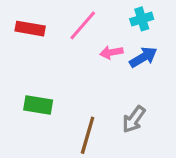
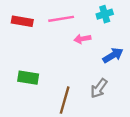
pink line: (83, 25) -> (61, 19), turned 40
blue arrow: (143, 57) -> (113, 55), moved

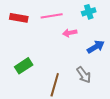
green rectangle: (28, 78) -> (24, 66), turned -42
gray arrow: (99, 88) -> (84, 75), turned -72

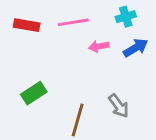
blue arrow: (96, 47) -> (136, 48), moved

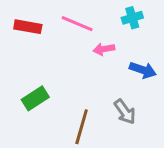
pink line: (73, 22) -> (77, 24), turned 32
blue arrow: (136, 48) -> (143, 70), moved, turned 50

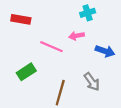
cyan cross: (132, 18) -> (88, 13), moved
pink line: (77, 24) -> (51, 47), moved

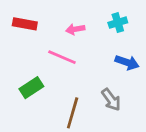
cyan cross: (88, 13) -> (118, 23), moved
pink arrow: (77, 36) -> (75, 29), moved

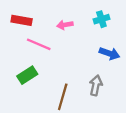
pink line: (62, 57) -> (39, 44), moved
gray arrow: (111, 100) -> (96, 85), turned -132

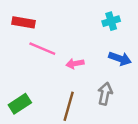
pink arrow: (65, 25) -> (75, 64), moved
green rectangle: (27, 75) -> (20, 104), moved

